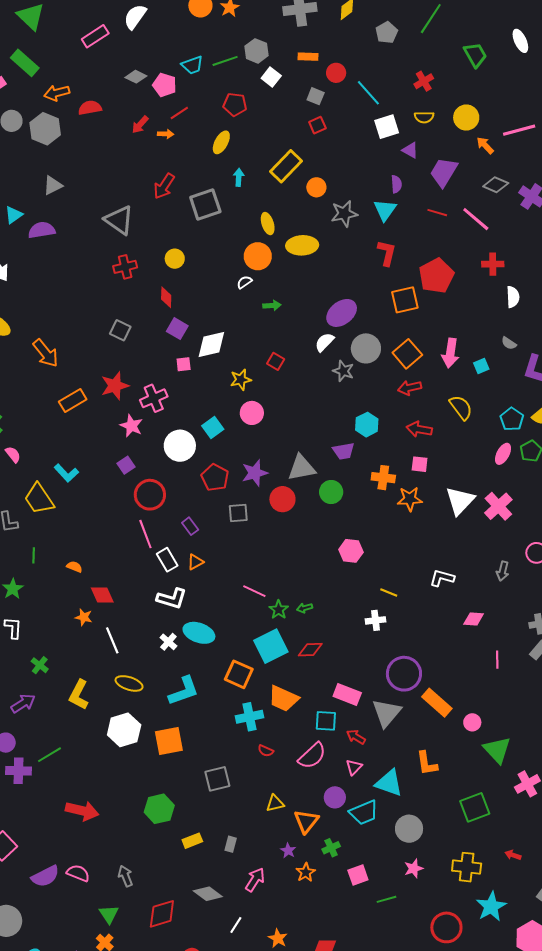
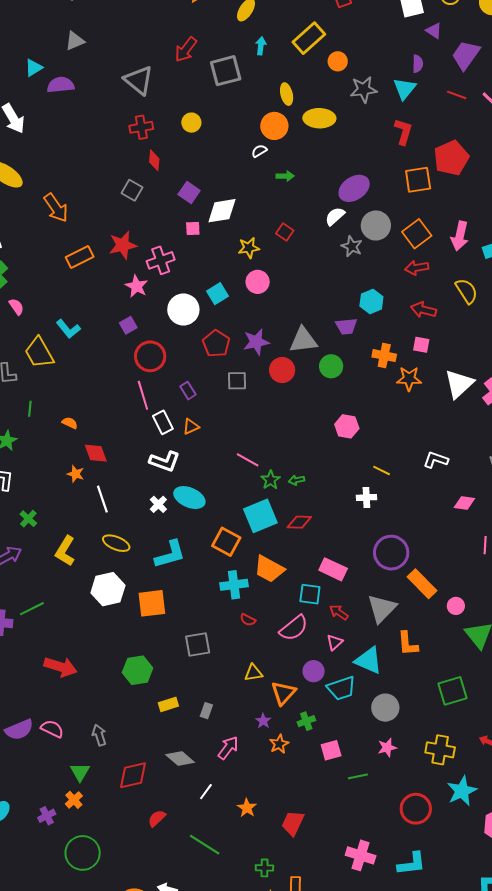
red diamond: (166, 297) -> (154, 160), moved
gray triangle: (386, 713) -> (382, 609), moved

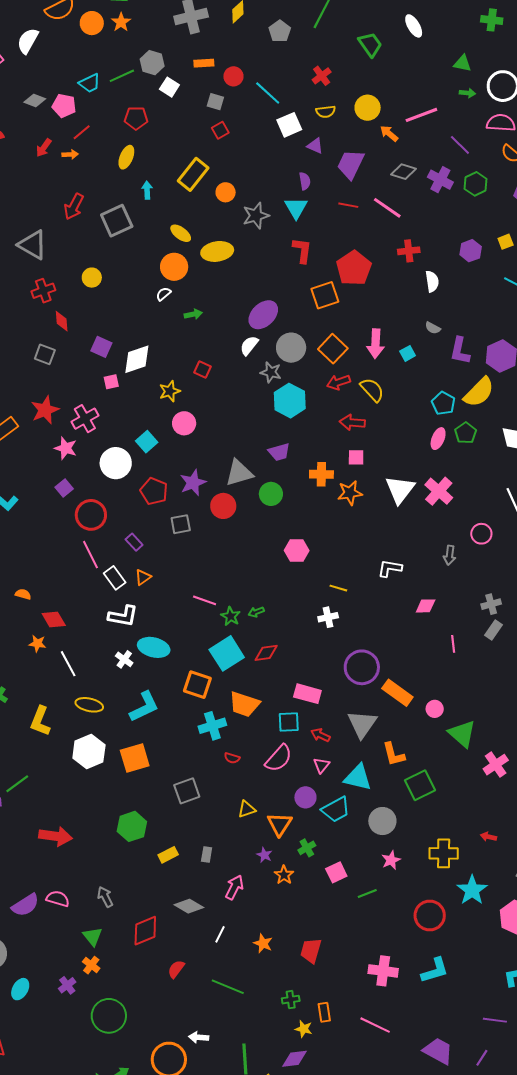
yellow ellipse: (287, 94) -> (181, 233), turned -30
yellow semicircle: (467, 291) -> (372, 390), moved
cyan hexagon: (371, 301) -> (290, 401), moved, size x1.4
green square: (452, 691) -> (420, 785), moved

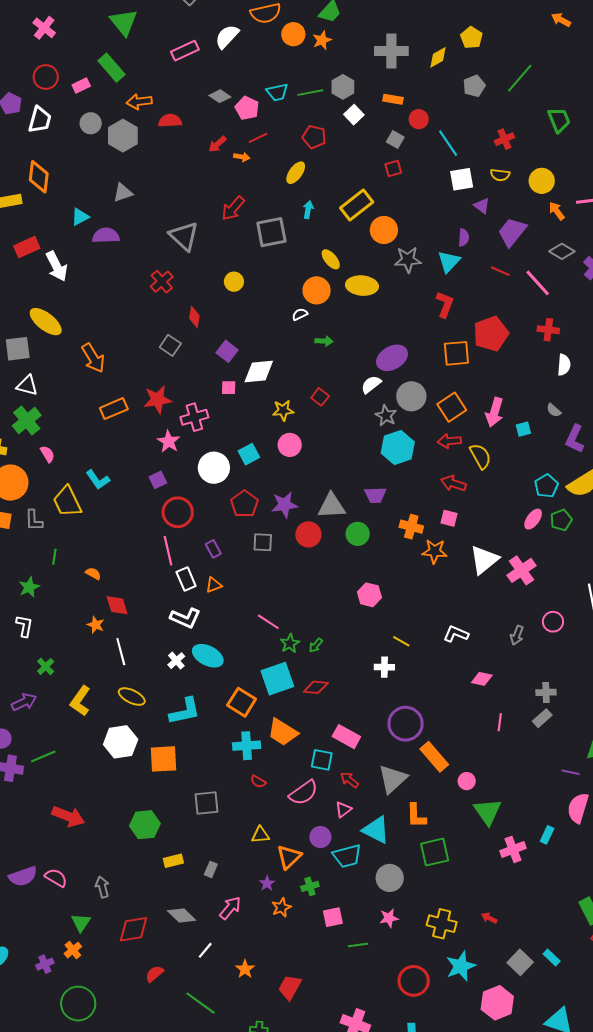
orange circle: (226, 192) -> (384, 230), size x1.4
red cross: (43, 291) -> (162, 282), moved, turned -35
green arrow: (256, 612) -> (316, 645), turned -42

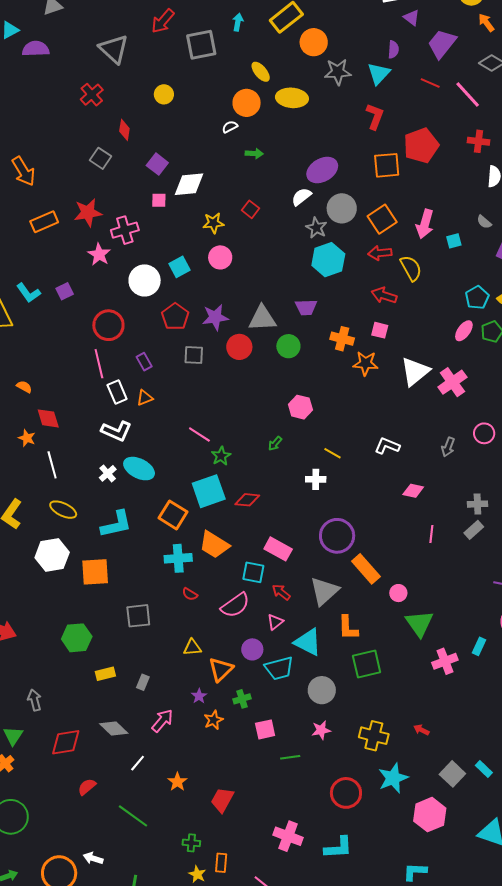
purple square: (158, 480) -> (65, 291), moved
green arrow: (316, 645) -> (275, 444), moved

